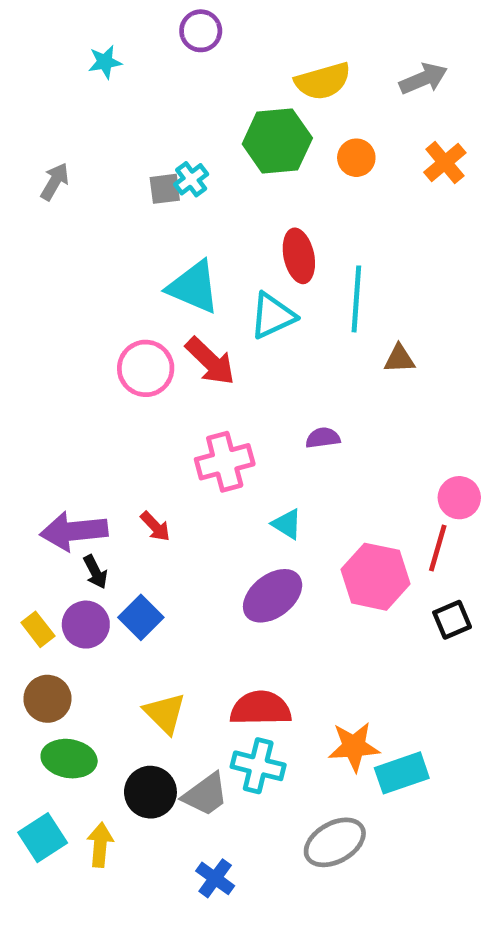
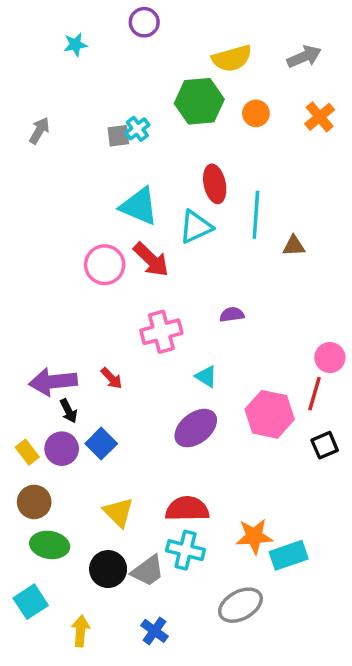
brown triangle: (399, 359) -> (294, 246), moved
yellow arrow: (100, 845) -> (81, 631), moved

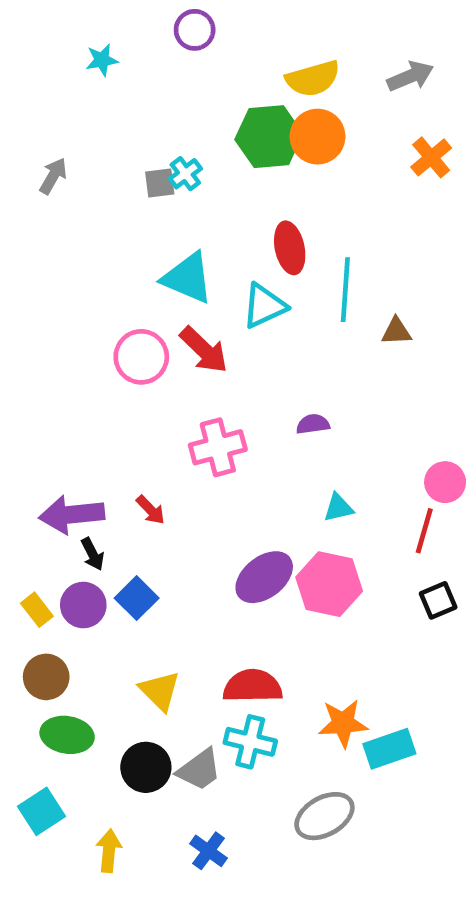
orange circle: (256, 113) -> (318, 137), moved, size x1.5
cyan triangle: (206, 376) -> (338, 508), moved, turned -45
pink hexagon: (270, 414) -> (329, 584), moved

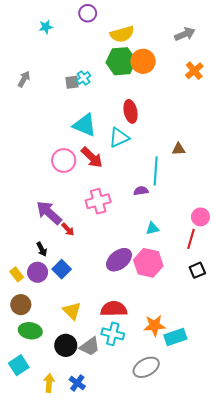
yellow semicircle: (313, 79) -> (122, 34), moved
cyan line: (345, 290) -> (156, 171), moved
purple arrow: (72, 515) -> (49, 213), moved, turned 48
blue cross: (209, 851) -> (77, 383), moved

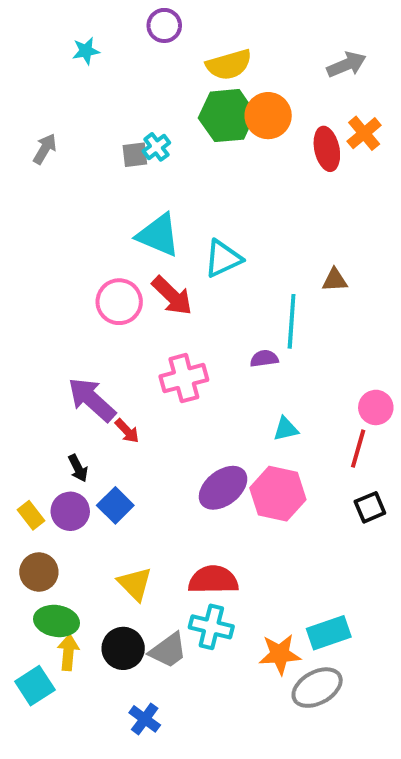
red ellipse: (130, 111) -> (327, 149), moved
orange star: (155, 326) -> (280, 654), moved
gray ellipse: (146, 367) -> (317, 688), moved
yellow arrow: (49, 383) -> (68, 652), moved

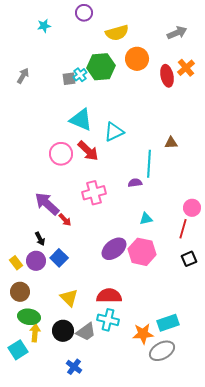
green hexagon: (227, 116) -> (101, 67), moved

